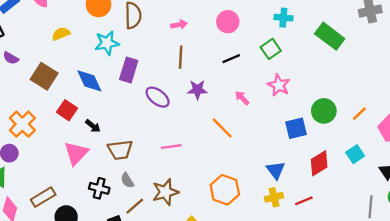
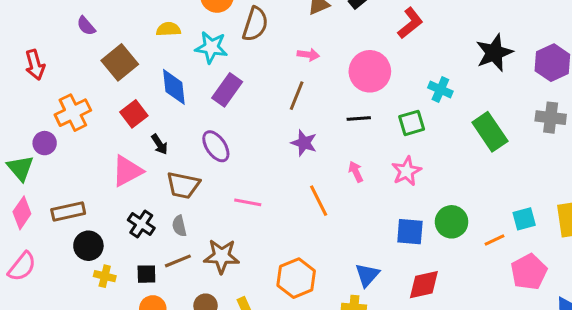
pink circle: (228, 22) -> (370, 71), size x1.4
yellow semicircle: (61, 34) -> (168, 29), moved
purple ellipse: (158, 97) -> (216, 146), moved
cyan square: (355, 154) -> (524, 219), moved

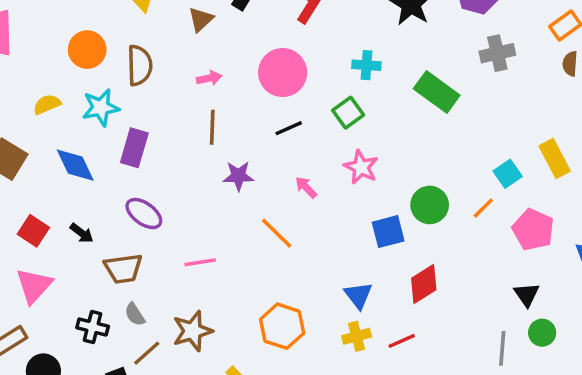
red square: (134, 114) -> (33, 231), moved
pink triangle: (127, 171) -> (34, 286), moved

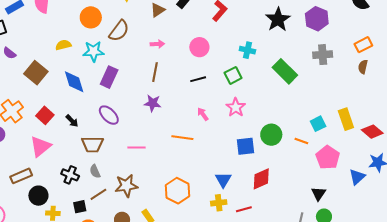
brown semicircle: (140, 65) -> (119, 31), turned 30
pink circle: (283, 73) -> (199, 47), size x0.7
purple star: (238, 176) -> (153, 103), moved
orange line: (483, 208) -> (301, 141), turned 56
orange line: (277, 233) -> (182, 138), turned -45

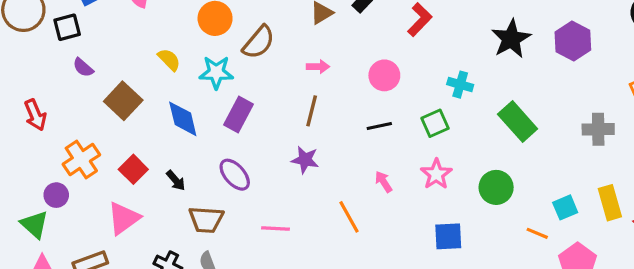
yellow semicircle: (63, 45) -> (169, 60), turned 56
gray cross: (323, 55) -> (598, 129), moved
green circle: (271, 135) -> (496, 187), moved
orange line: (182, 138) -> (349, 217), turned 50

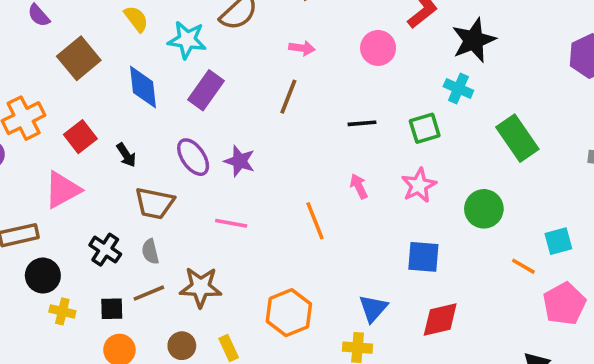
black star: (511, 39) -> (474, 40), moved
pink circle: (384, 75) -> (378, 48), moved
purple star: (305, 160) -> (240, 161), moved

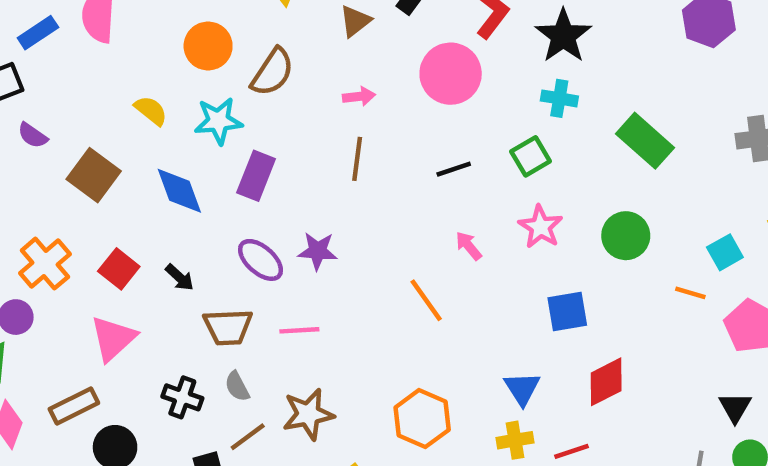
pink circle: (378, 48) -> (451, 74), size x1.4
pink line: (231, 223) -> (299, 330), moved

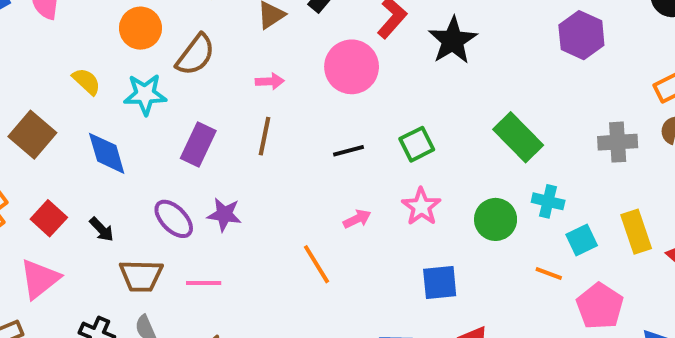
cyan cross: (559, 98) -> (548, 201), moved
purple rectangle: (256, 176) -> (198, 145), moved
pink arrow: (469, 246) -> (357, 219), turned 100

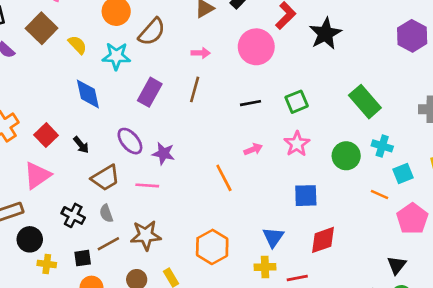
brown square: (32, 135) -> (42, 28), moved
purple star: (224, 214) -> (163, 153), moved
brown trapezoid: (141, 276) -> (106, 178), turned -36

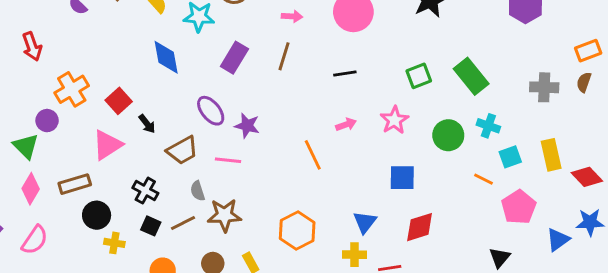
green square: (297, 102) -> (419, 76), moved
black arrow: (81, 145) -> (147, 124), moved
gray semicircle: (106, 213) -> (198, 191), moved
black square: (83, 258) -> (151, 226), moved, turned 30

